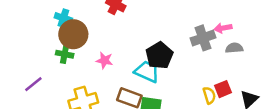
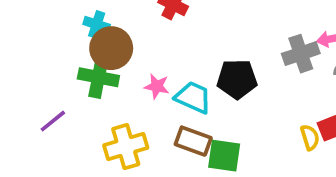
green cross: (65, 54) -> (98, 77), size x1.5
black pentagon: (159, 55) -> (237, 79), turned 30
cyan trapezoid: (147, 72) -> (193, 97), moved

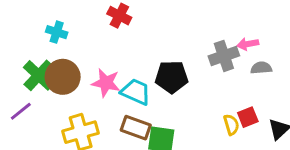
brown circle: (111, 48) -> (63, 77), moved
green cross: (98, 77) -> (39, 75), moved, turned 32
pink star: (157, 86) -> (106, 83), size x1.4

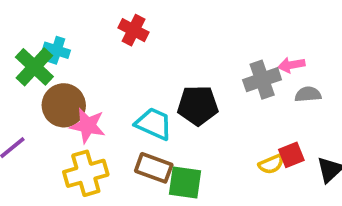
green cross: (39, 75) -> (34, 67), moved
pink star: (106, 83) -> (88, 126), moved
yellow semicircle: (231, 125) -> (271, 164), turned 84

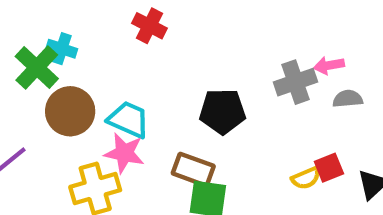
cyan trapezoid: (154, 124) -> (129, 120), moved
pink star: (88, 126) -> (124, 153), moved
brown rectangle: (154, 168) -> (193, 170), moved

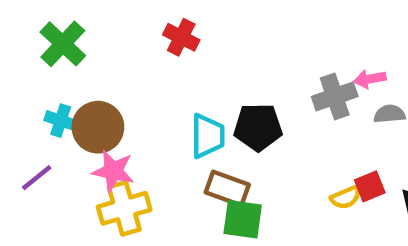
cyan cross: (62, 49) -> (61, 121), moved
green cross: (37, 67) -> (63, 44), moved
cyan trapezoid: (129, 120) -> (208, 136), moved, turned 66
pink star: (124, 153) -> (113, 171), moved

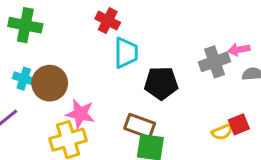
green cross: (63, 44) -> (25, 25), turned -32
cyan trapezoid: (208, 136) -> (126, 53), moved
pink star: (113, 171) -> (80, 114), moved

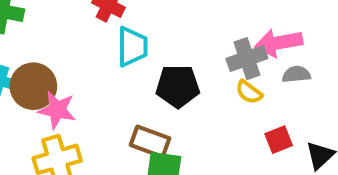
pink arrow: (239, 50) -> (279, 43), size x1.6
pink star: (80, 114) -> (57, 110), moved
yellow semicircle: (222, 132) -> (249, 92), moved, turned 60

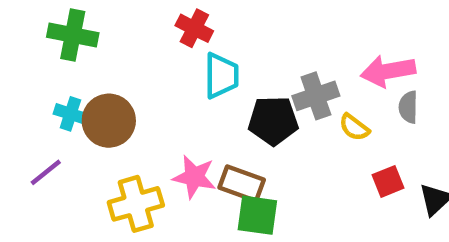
gray cross: (247, 59) -> (316, 96), moved
gray semicircle: (296, 74) -> (408, 107), turned -84
pink star: (57, 110) -> (194, 177), moved

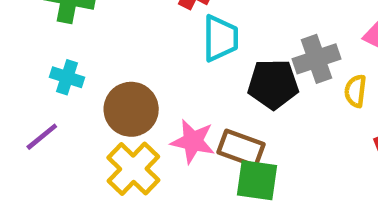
brown circle: (109, 121) -> (131, 109), moved
yellow semicircle: (354, 127) -> (355, 91), turned 60
yellow cross: (136, 204) -> (133, 169), turned -30

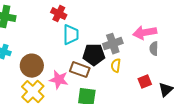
yellow semicircle: (355, 91) -> (116, 66), moved
brown rectangle: (241, 148) -> (80, 70), moved

